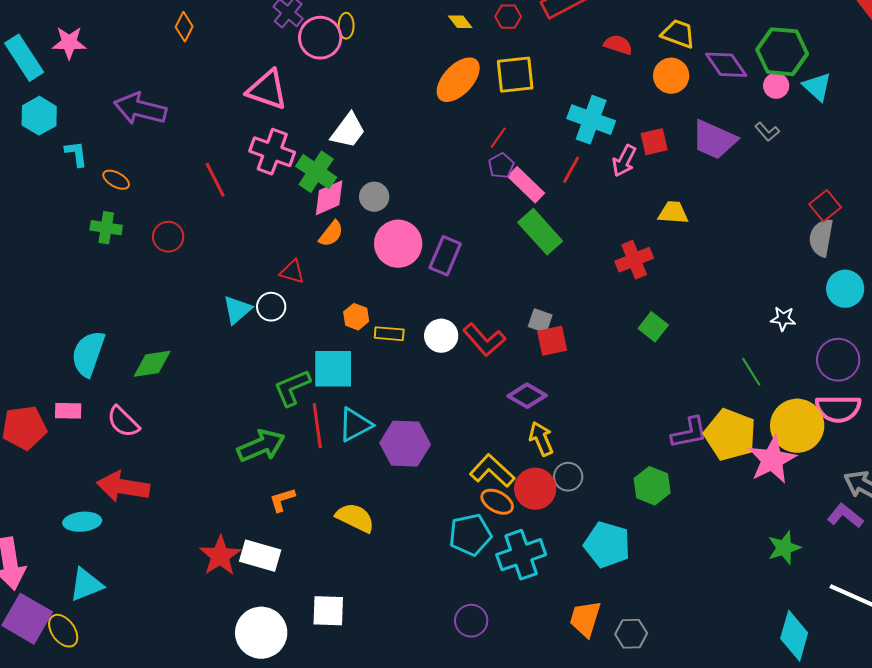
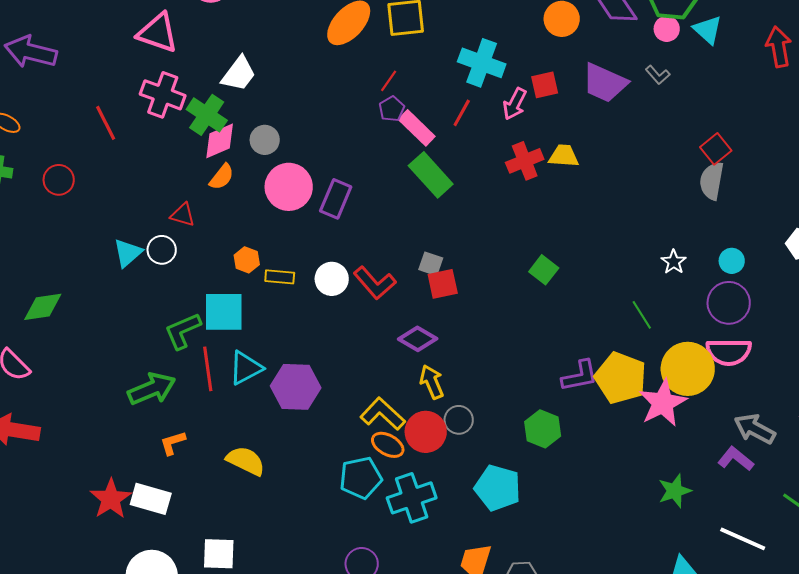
red cross: (634, 260) -> (525, 161), moved
cyan circle: (845, 289) -> (732, 261), moved, size x0.7
white star: (783, 319) -> (674, 262), turned 30

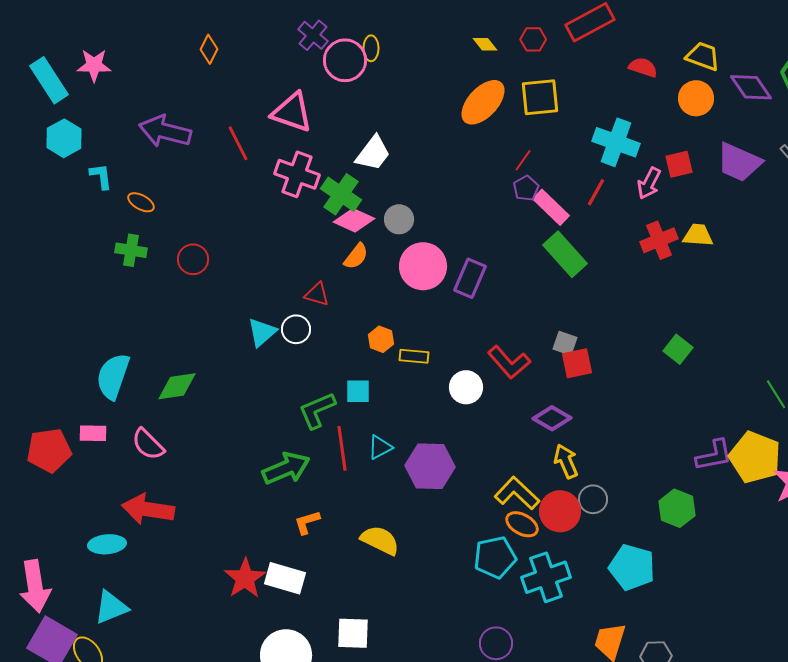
red line: (106, 123) -> (238, 143), moved
pink diamond: (220, 141) -> (354, 220), turned 48
white circle: (332, 279) -> (466, 387), moved
cyan square: (224, 312) -> (358, 391), size x0.6
cyan triangle: (246, 368) -> (380, 447), size x0.7

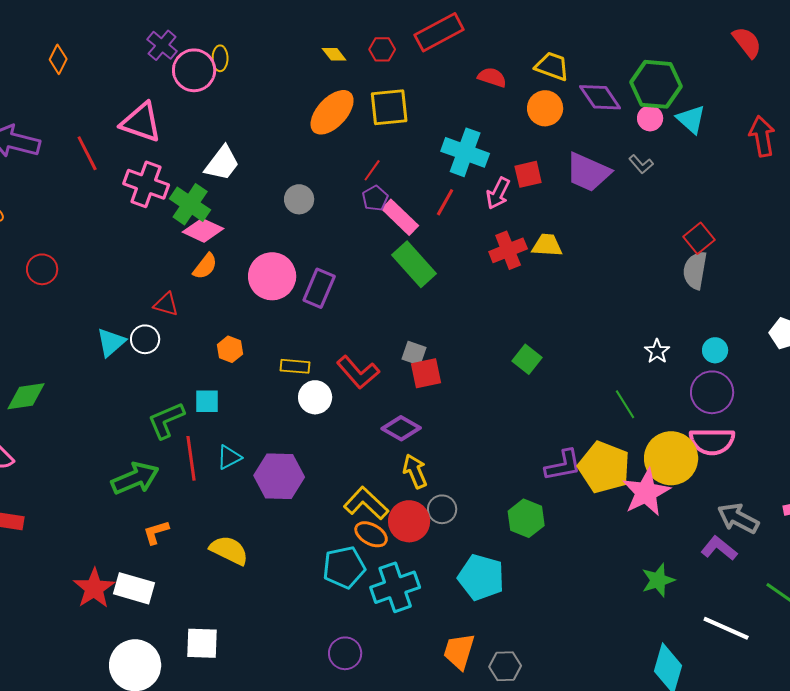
gray circle: (399, 219) -> (299, 199), moved
yellow rectangle: (414, 356) -> (295, 366), moved

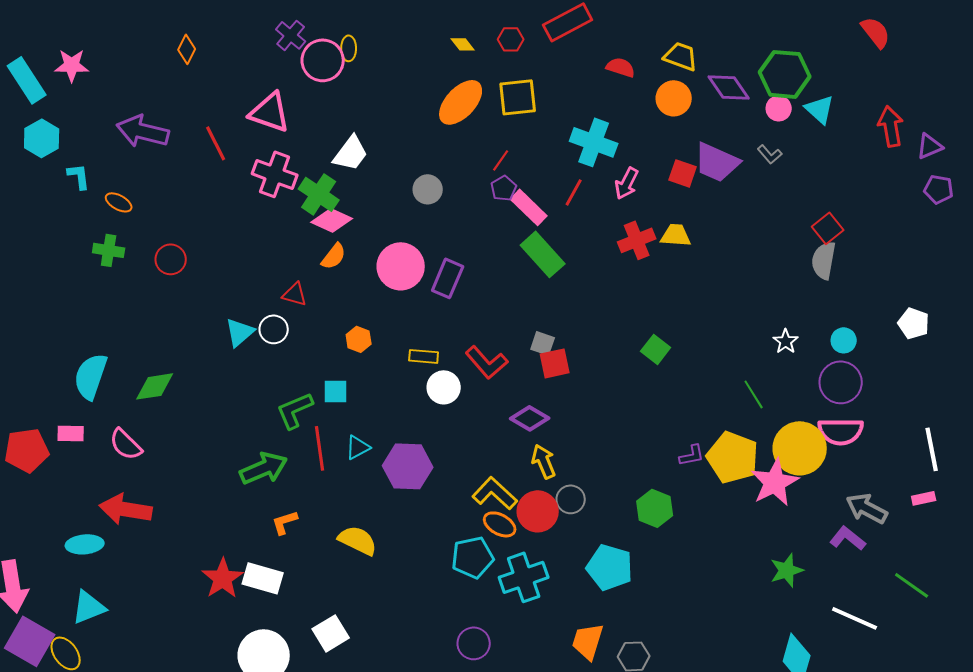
red square: (528, 174) -> (683, 173), moved, turned 32
purple L-shape: (563, 465) -> (692, 455), size x0.7
white square: (202, 643) -> (331, 633), turned -33

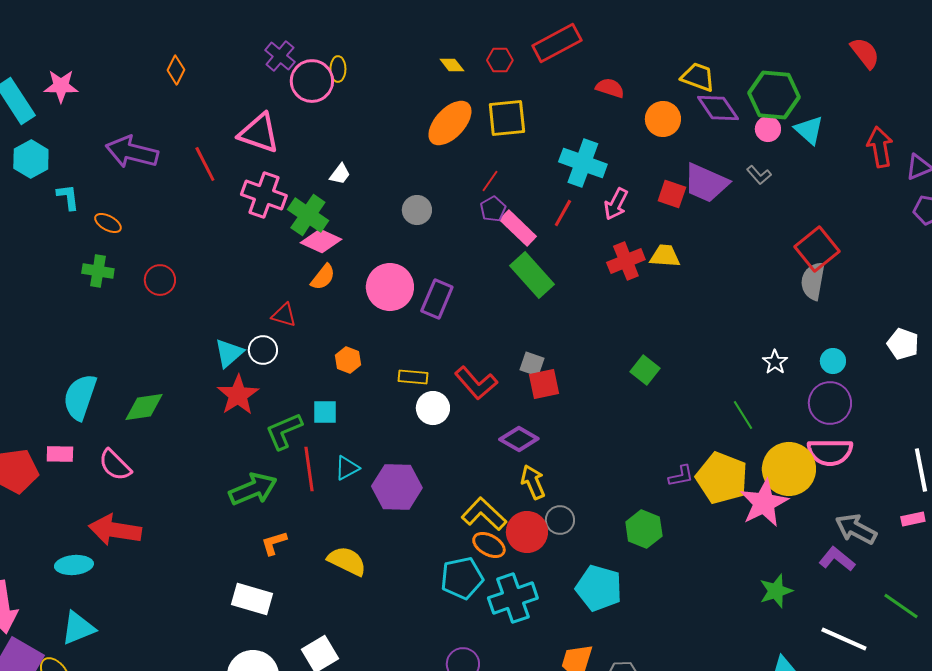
yellow trapezoid: (681, 56) -> (698, 77), moved
white trapezoid: (351, 153) -> (340, 174), size x0.6
red square: (828, 228) -> (817, 249), size x1.4
red star: (223, 578) -> (238, 395), moved

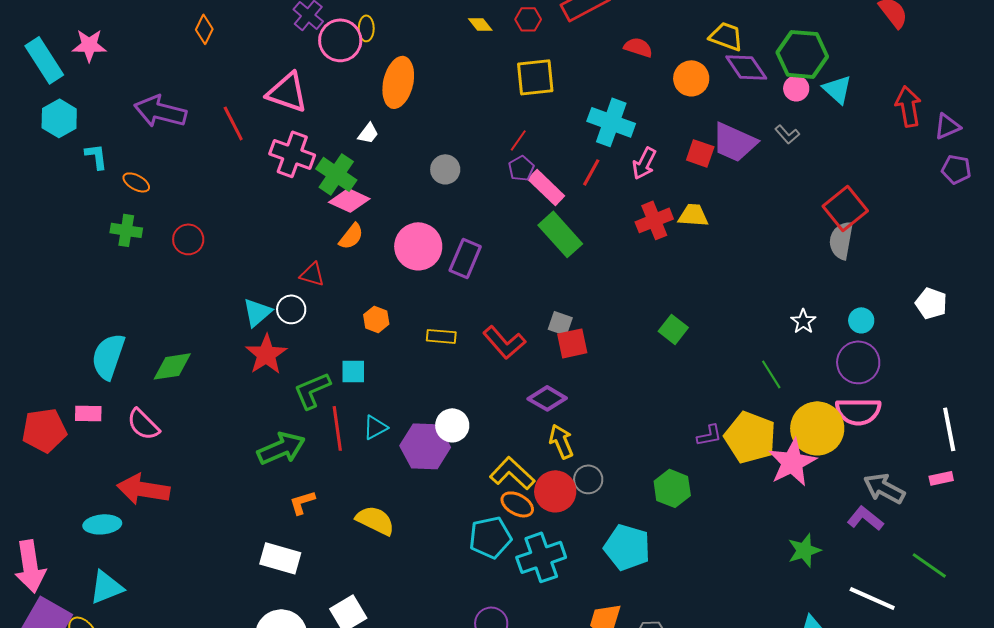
orange ellipse: (450, 123) -> (398, 82), moved, turned -30
white circle: (433, 408) -> (452, 425), moved

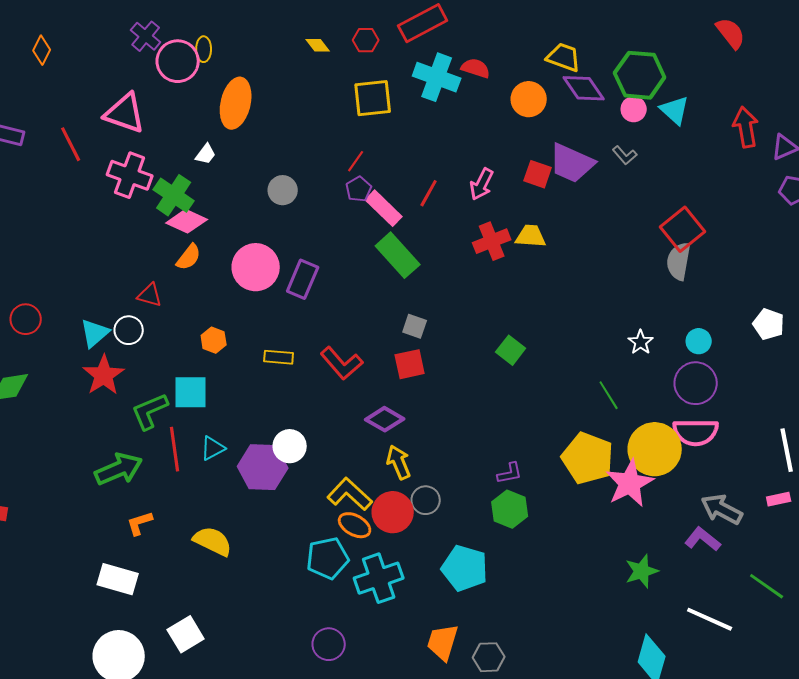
cyan cross: (611, 122) -> (437, 77), moved
red circle: (188, 239) -> (26, 319), moved
gray square: (560, 323) -> (415, 326), moved
cyan square: (353, 371) -> (191, 392), size x1.4
purple L-shape: (709, 435) -> (510, 473), moved

